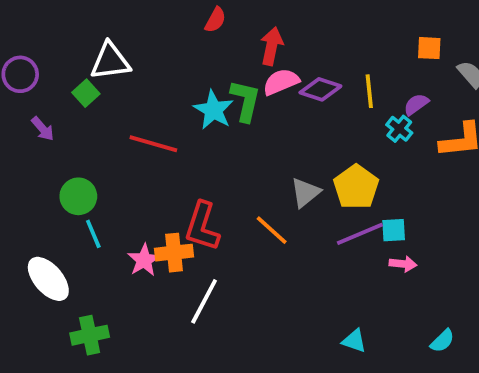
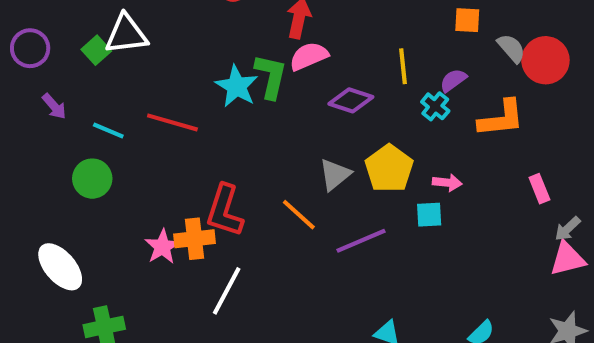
purple diamond: (320, 89) -> (351, 100), moved
green square: (86, 93) -> (96, 50), moved
cyan line: (93, 234) -> (108, 130), moved, turned -44
purple line: (360, 234) -> (361, 241), moved
pink arrow: (403, 264) -> (447, 183), moved

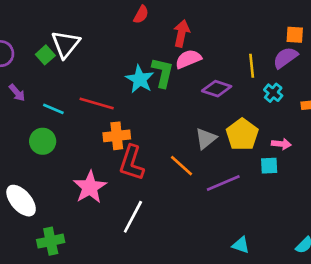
white triangle: (126, 34) -> (66, 44), turned -44
purple semicircle: (453, 80) -> (285, 58), moved, size x1.4
orange cross: (195, 239) -> (117, 136), moved
pink star: (162, 247) -> (90, 187), size x1.4

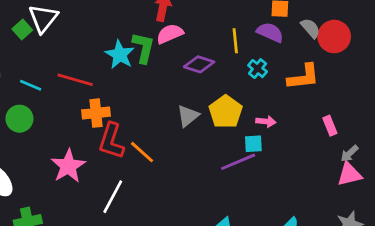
purple semicircle: (285, 58) -> (270, 32), turned 60
orange line: (181, 166) -> (142, 152), moved
purple line: (223, 183) -> (238, 162), moved

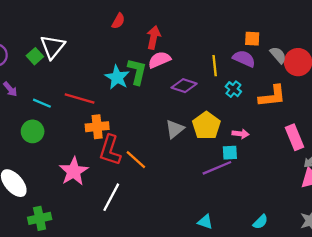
pink rectangle: (330, 126) -> (295, 137), size x1.5

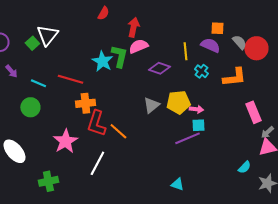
yellow pentagon: (206, 126) -> (178, 102), turned 30
pink arrow: (240, 134) -> (196, 109), moved
green cross: (40, 218) -> (48, 181), moved
cyan semicircle: (260, 222) -> (244, 167), moved

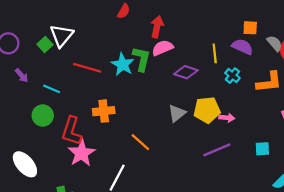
red line: (70, 79) -> (87, 68), moved
red L-shape: (96, 123) -> (72, 131), moved
cyan square: (198, 125) -> (262, 149), moved

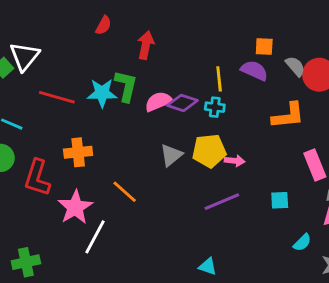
pink semicircle: (163, 48) -> (158, 102), moved
cyan star: (123, 64) -> (102, 93), turned -30
cyan cross: (232, 76) -> (215, 107), moved, turned -32
pink star: (82, 153) -> (75, 207), moved

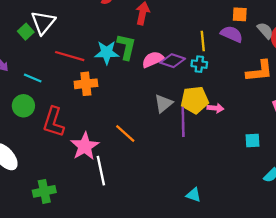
orange cross: (78, 152) -> (86, 84), moved
purple line: (222, 202) -> (183, 122), moved, turned -68
white line: (95, 237) -> (101, 171), turned -40

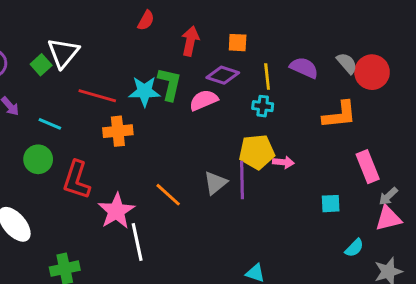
orange square: (240, 14) -> (238, 43), moved
purple diamond: (173, 61) -> (223, 75), moved
gray triangle: (163, 103) -> (215, 183), moved

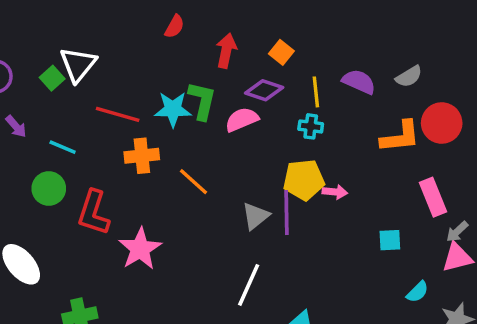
orange square: (238, 43) -> (281, 52), turned 36
gray semicircle: (347, 63) -> (409, 76), turned 100
red circle: (372, 72) -> (442, 123), moved
orange line: (168, 195) -> (194, 182), moved
white line: (137, 242) -> (249, 285), moved, turned 36

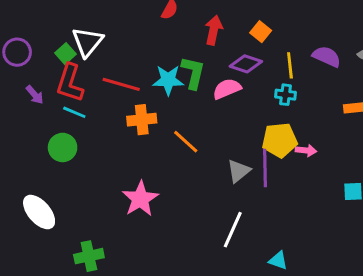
red L-shape: (94, 213) -> (70, 83), moved

